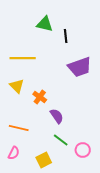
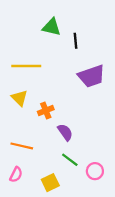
orange cross: (40, 97) -> (46, 111), turned 32

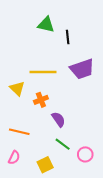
yellow line: (26, 66) -> (43, 72), moved

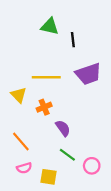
orange line: (19, 132) -> (21, 141), turned 36
pink semicircle: (14, 158) -> (24, 168), moved, turned 48
yellow square: (45, 165) -> (49, 177), turned 35

